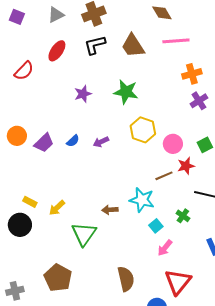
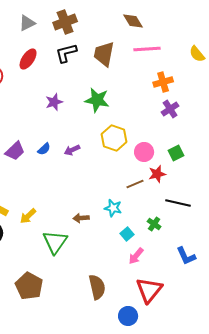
brown trapezoid: (133, 46) -> (104, 54), turned 44
cyan star: (142, 200) -> (113, 208), size x0.7

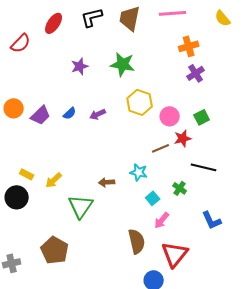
brown semicircle: (97, 287) -> (137, 241), moved

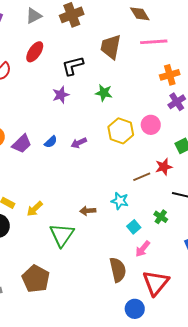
black L-shape: (92, 17) -> (73, 66), moved
green star: (123, 64) -> (104, 93), size x0.7
pink circle: (170, 116) -> (151, 125), moved

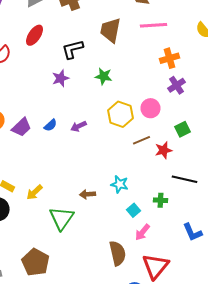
brown line: (142, 177) -> (142, 140), moved
green cross: (161, 217) -> (160, 200), turned -32

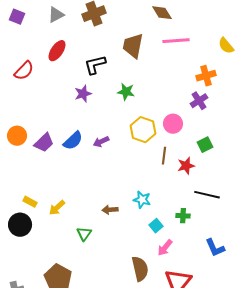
orange cross: (170, 58) -> (206, 76), moved
blue semicircle: (50, 125) -> (73, 141), size x1.5
brown line: (142, 140) -> (164, 156), turned -60
green triangle: (62, 218) -> (84, 234), size x0.6

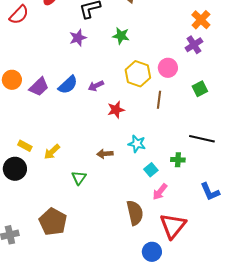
orange cross: (206, 76) -> (201, 20), turned -30
red star: (186, 166) -> (116, 110), moved

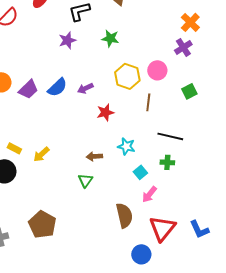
black line: (202, 139) -> (170, 136), moved
green triangle: (79, 178) -> (85, 180), moved
blue L-shape: (210, 192) -> (199, 229), moved

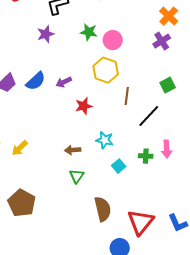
pink circle: (157, 70) -> (113, 40), moved
black line: (170, 136) -> (149, 116), moved, turned -60
green triangle: (85, 180) -> (77, 176), moved
pink arrow: (149, 194) -> (167, 149), moved, turned -42
brown pentagon: (42, 224) -> (22, 203), moved

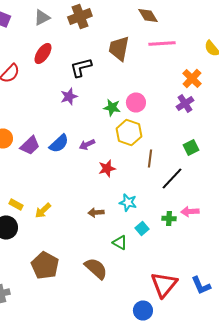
green star: (89, 32) -> (112, 108), moved
pink arrow: (167, 149) -> (190, 212), turned 90
green triangle: (77, 176) -> (120, 242), moved, turned -35
brown semicircle: (103, 209) -> (96, 268), moved, turned -35

